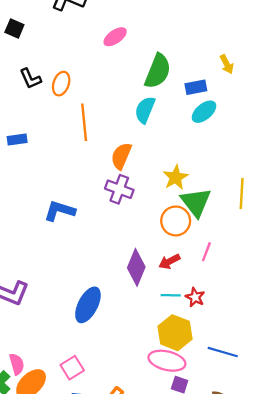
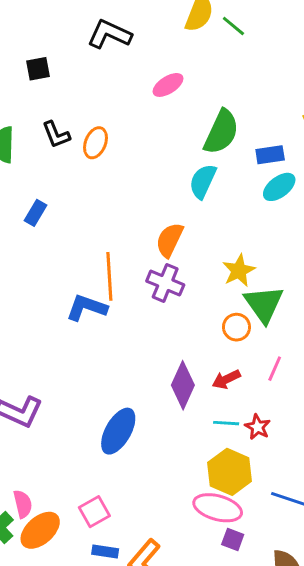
black square: (14, 29) -> (38, 69), turned -36
orange line: (84, 122) -> (109, 276), moved
blue rectangle: (17, 139) -> (35, 213), turned -54
orange circle: (176, 221) -> (236, 327), size x0.7

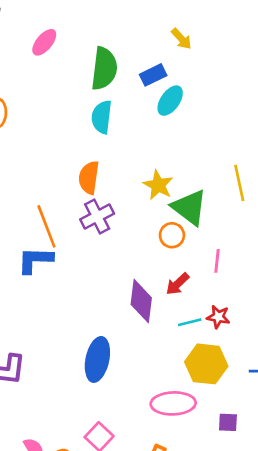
purple cross: (165, 283) -> (97, 217), turned -32
pink ellipse: (218, 508) -> (173, 403), moved

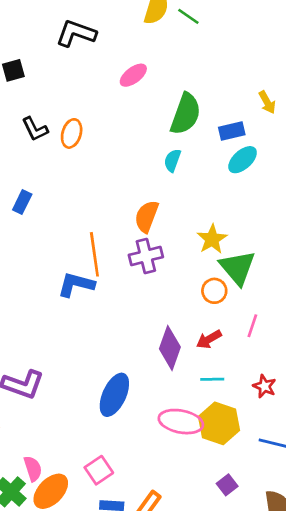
cyan semicircle: (102, 117) -> (172, 160), size x0.7
red star: (218, 317) -> (264, 386), moved
pink ellipse: (173, 403) -> (181, 422), moved
purple square: (228, 422) -> (227, 485), turned 36

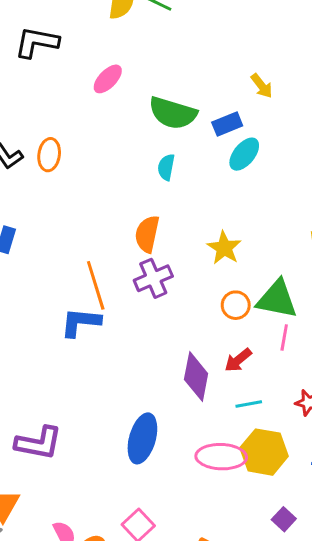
green semicircle: (186, 114) -> (173, 113), turned 96
green triangle: (237, 268) -> (277, 299), moved, turned -30

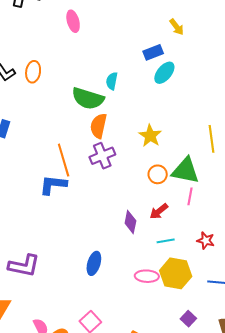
pink ellipse: (108, 79) -> (73, 21), turned -60
green semicircle: (173, 113) -> (88, 98), moved
purple diamond: (196, 377) -> (130, 222), size x0.7
blue ellipse: (142, 438) -> (94, 263), size x0.7
pink ellipse: (221, 457) -> (147, 276), size x0.7

